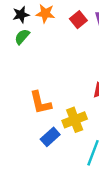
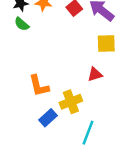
green semicircle: (22, 37) -> (22, 24), turned -91

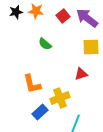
green semicircle: (22, 24) -> (45, 44), moved

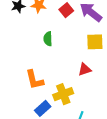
green semicircle: (45, 44) -> (48, 39), turned 48

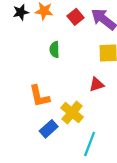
yellow cross: (63, 94) -> (72, 113), turned -30

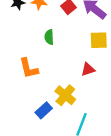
orange L-shape: (39, 96) -> (29, 68), moved

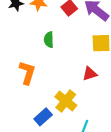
orange L-shape: (29, 68) -> (27, 73), turned -150

